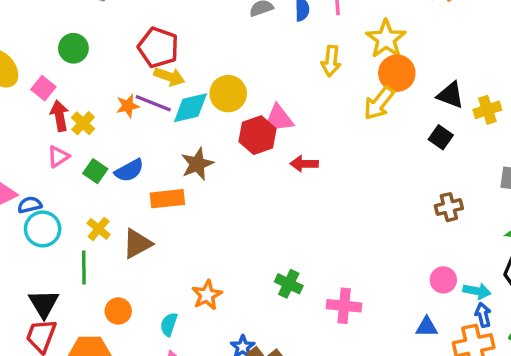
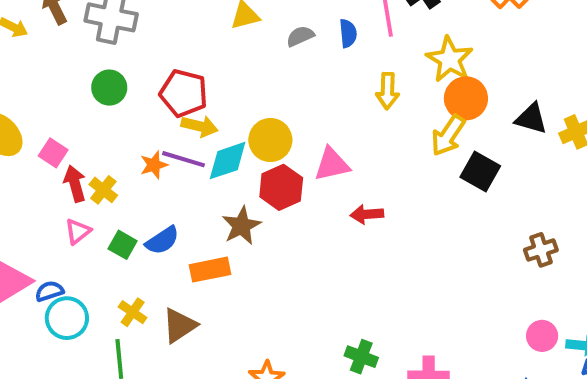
green circle: (73, 48) -> (109, 88), moved
red hexagon: (258, 135) -> (281, 187), moved
black square: (441, 137) -> (480, 172), moved, size x1.4

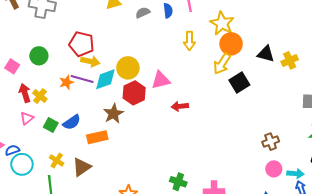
green circle: (109, 88) -> (39, 56), moved
pink square: (53, 153) -> (12, 66), moved
black square: (480, 172) -> (239, 82), turned 30
brown cross: (541, 250) -> (271, 142), moved

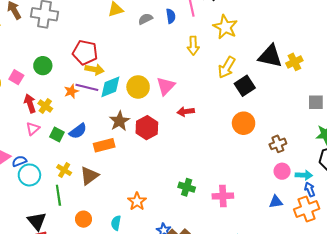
orange circle: (231, 44) -> (244, 123), moved
black triangle: (266, 54) -> (270, 56), size x1.4
yellow circle: (128, 68) -> (138, 87), moved
pink triangle: (161, 80) -> (166, 86), turned -30
red hexagon: (134, 93) -> (147, 128), moved

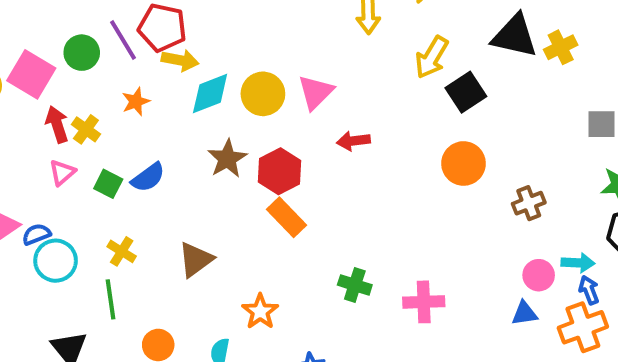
pink square: (16, 77) -> (31, 74), size x1.6
purple line: (87, 87) -> (123, 40), moved, turned 45
orange rectangle: (104, 145) -> (287, 217), moved, turned 60
pink circle: (282, 171) -> (539, 275), moved
brown triangle: (89, 176) -> (196, 260), moved

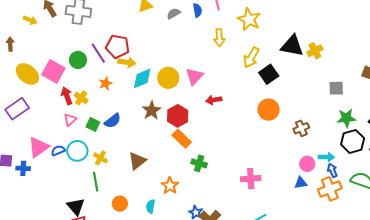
cyan circle: (56, 261) -> (77, 151), moved
green cross: (355, 285) -> (199, 163), moved

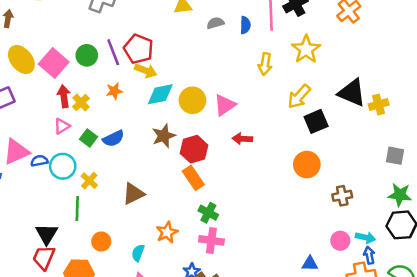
pink cross: (251, 179) -> (211, 240), moved
blue triangle: (301, 183) -> (310, 264), moved

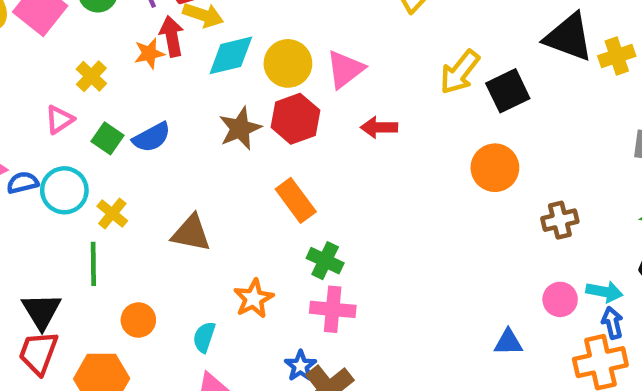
red arrow: (64, 96) -> (172, 36), moved
yellow arrow: (299, 96) -> (460, 72), moved
red hexagon: (194, 149) -> (295, 119), moved
brown triangle: (133, 194) -> (191, 233), turned 40

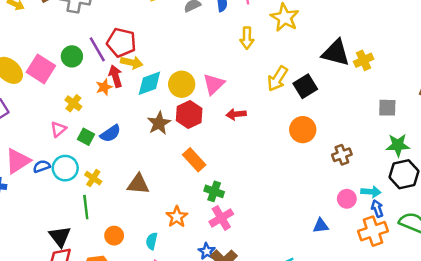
pink cross: (333, 309) -> (221, 218), turned -30

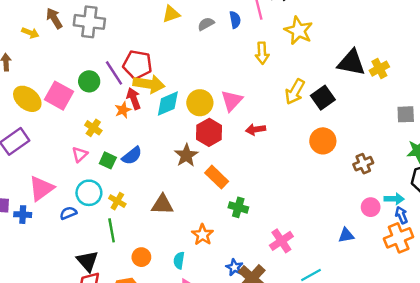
yellow arrow: (132, 63) -> (149, 84), size x1.4
brown star: (159, 123) -> (186, 155), moved
blue semicircle: (42, 166) -> (68, 213), moved
pink cross: (221, 218) -> (281, 241), moved

